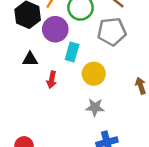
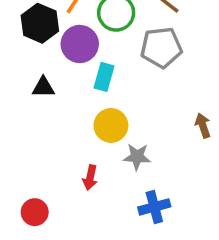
yellow circle: (94, 74) -> (111, 125), moved
red arrow: (52, 80) -> (90, 177), moved

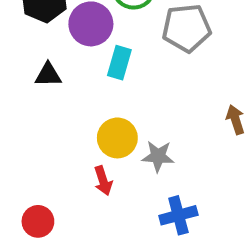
yellow circle: (111, 125) -> (117, 138), moved
red arrow: (90, 177) -> (103, 181), turned -30

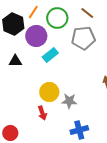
cyan rectangle: (119, 63) -> (50, 55), turned 35

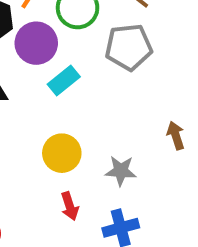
gray star: (69, 101) -> (121, 171), moved
red arrow: (42, 113) -> (70, 206), moved

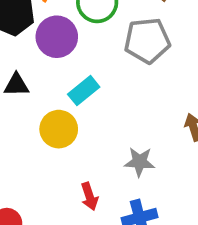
cyan rectangle: (64, 80) -> (84, 91), moved
yellow circle: (62, 153) -> (59, 129), moved

